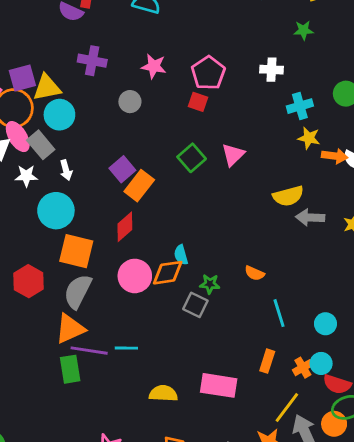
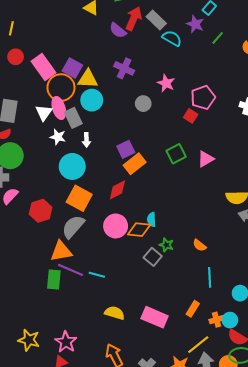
purple square: (22, 78) -> (72, 68), turned 30

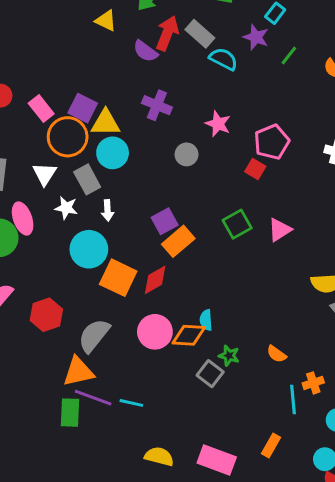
pink rectangle: (43, 67) -> (41, 109), size x0.7
pink ellipse: (59, 108) -> (23, 218), moved
orange square: (79, 198) -> (118, 278), moved
orange cross: (216, 320) -> (313, 383), moved

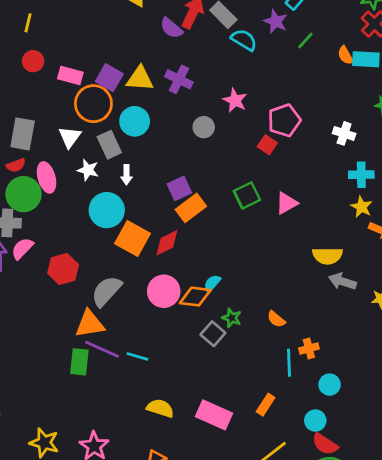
pink rectangle: (41, 109) -> (70, 76), turned -40
yellow triangle: (105, 123) -> (140, 79), moved
cyan semicircle: (206, 320) -> (212, 283), turned 42

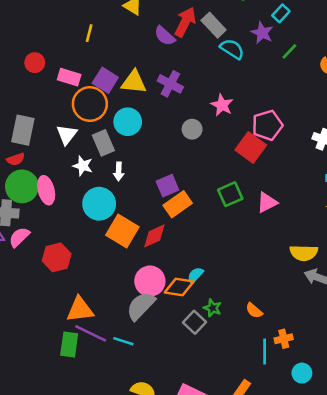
yellow line: (28, 23) -> (89, 33), moved
red square: (267, 145) -> (251, 148), size x1.6
pink ellipse: (47, 177) -> (46, 190), moved
gray semicircle: (106, 291) -> (141, 306), moved

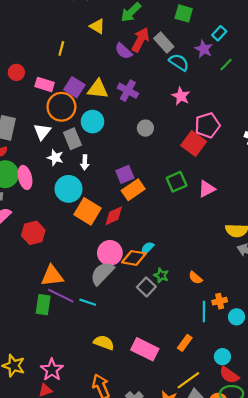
pink star: (222, 105) -> (181, 96), moved
cyan circle: (302, 373) -> (237, 317), moved

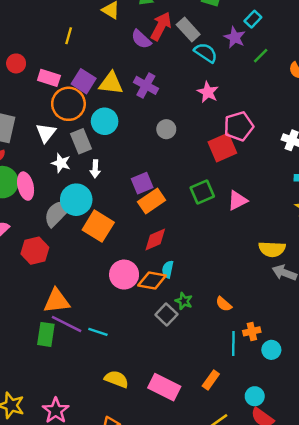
red square: (194, 144) -> (222, 147), turned 30
red diamond: (114, 216) -> (155, 239), moved
cyan semicircle: (147, 248) -> (168, 269), turned -32
gray semicircle: (102, 273) -> (58, 213), moved

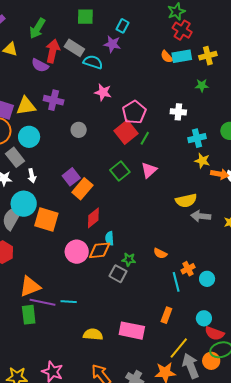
green line: (261, 56) -> (145, 138), moved

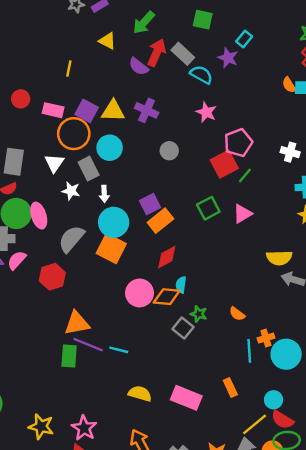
cyan circle: (24, 204) -> (114, 222), moved
cyan circle: (207, 279) -> (286, 354), size x1.6
orange rectangle: (166, 315) -> (230, 387), turned -56
yellow line: (179, 348) -> (255, 424), moved

